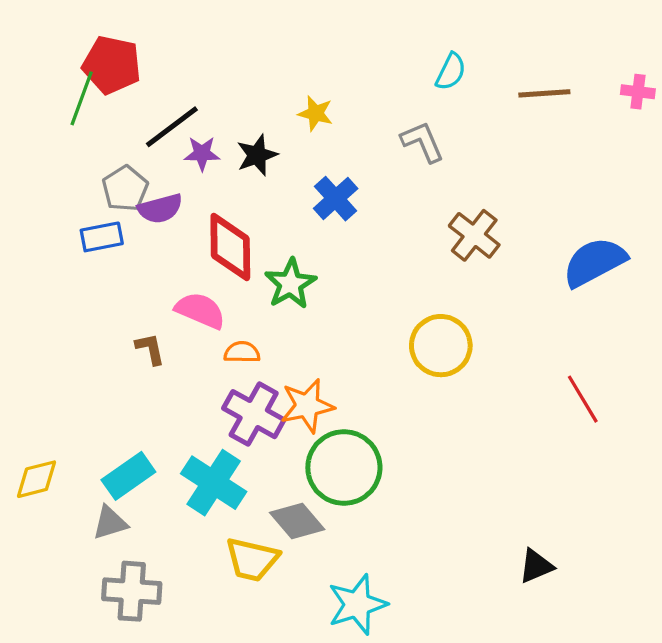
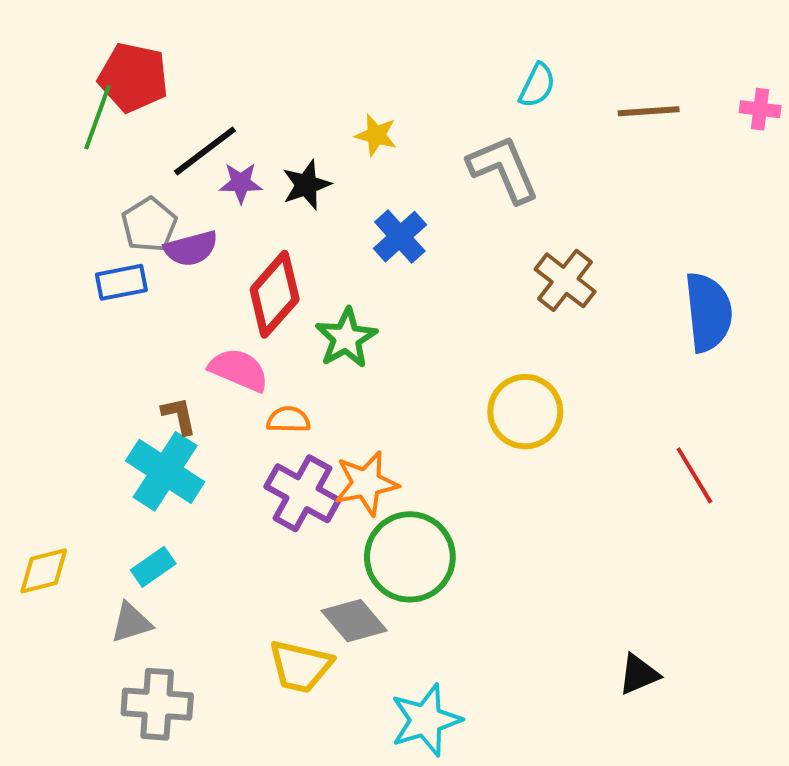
gray L-shape: (422, 142) -> (503, 169), size x1.4
red diamond: (230, 247) -> (275, 294), turned 42
blue semicircle: (594, 262) -> (708, 312), turned 112
cyan rectangle: (128, 476) -> (153, 567), size x0.7
cyan cross: (214, 483) -> (165, 471), moved

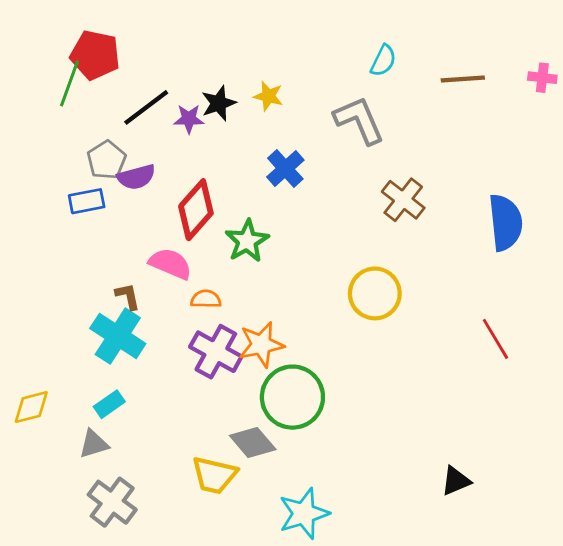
purple star: (241, 183) -> (189, 119), moved
black star: (306, 185) -> (219, 103), moved
gray cross: (157, 704) -> (112, 502), turned 33

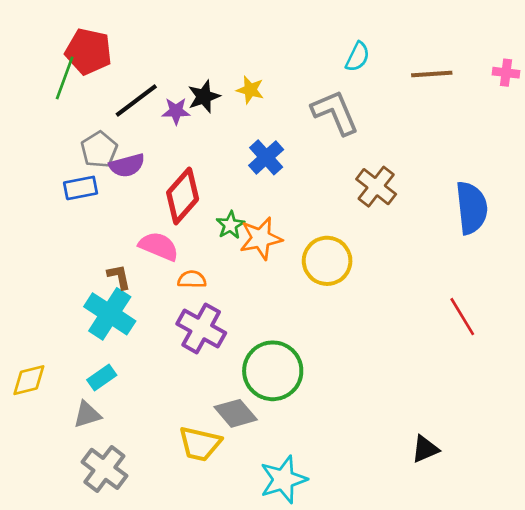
green star: (247, 241) -> (230, 225), size x0.7
yellow circle: (375, 293) -> (327, 261), moved
orange star: (261, 345) -> (261, 238), moved

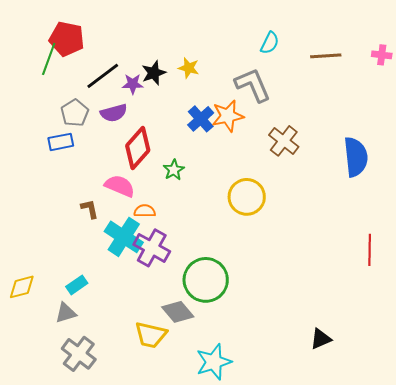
purple semicircle: (127, 165) -> (114, 113), moved
orange star: (261, 238) -> (228, 116), moved
cyan cross: (110, 314) -> (124, 237), moved
red line: (462, 317) -> (370, 250), moved, turned 32

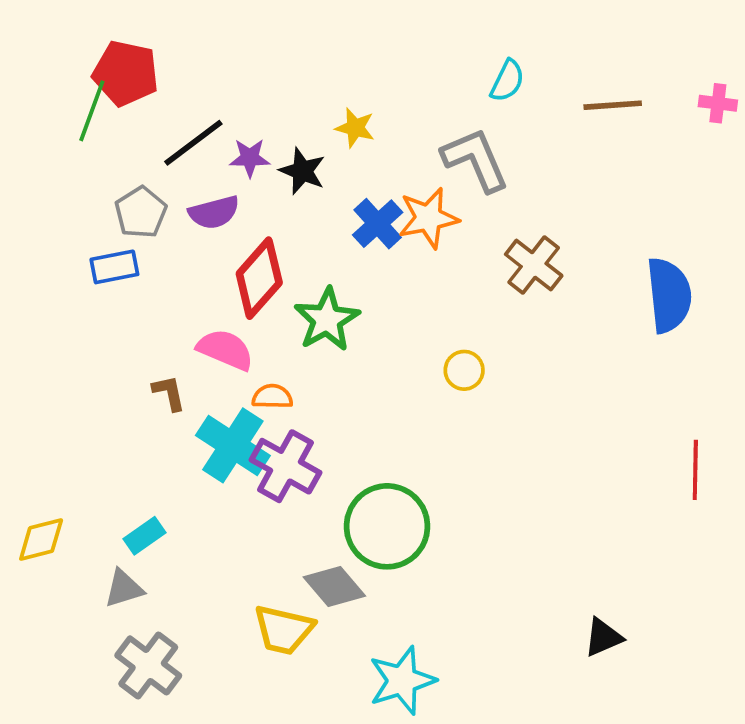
black star: (154, 73) -> (302, 171), moved, turned -30
green star: (174, 170) -> (327, 320), size x1.6
yellow circle: (247, 197) -> (464, 370), size x0.6

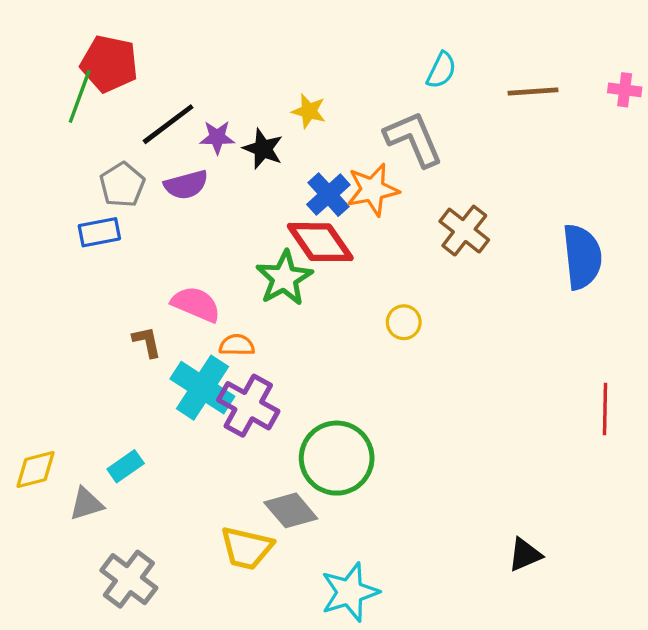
red diamond: (259, 278) -> (320, 242), moved, turned -76
gray triangle: (124, 588) -> (86, 504), moved

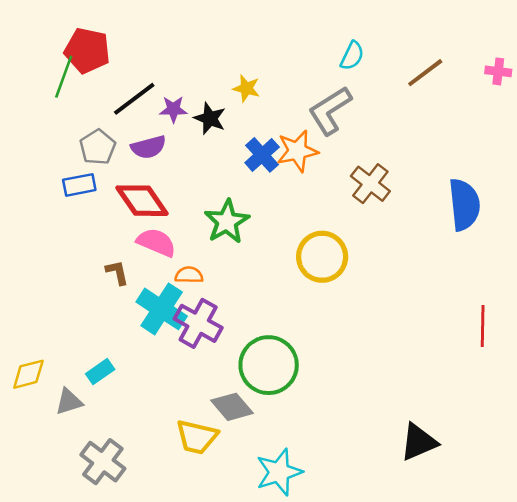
brown line: (533, 91) -> (425, 73), turned -33
gray L-shape: (414, 139) -> (330, 111), turned -99
red diamond: (320, 242) -> (142, 201), moved
yellow circle: (404, 322) -> (322, 257), size x1.8
black triangle: (525, 555) -> (419, 442), size x1.4

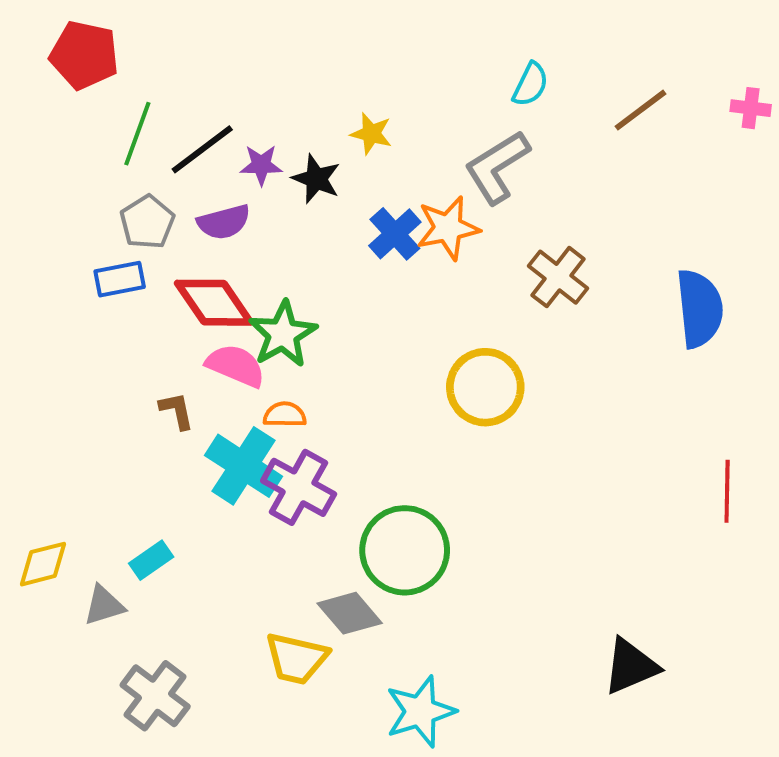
red pentagon: (87, 51) -> (84, 55), moved
green line: (64, 77) -> (137, 134), moved
green star: (227, 222) -> (283, 334), moved

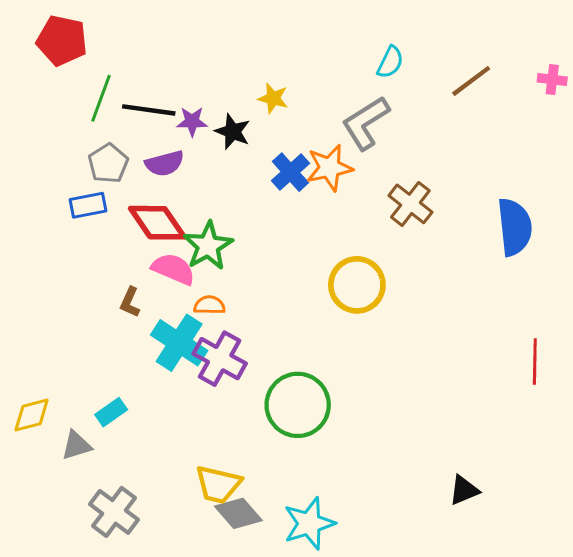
black line: (202, 149) -> (149, 110), turned 45
brown L-shape: (177, 411) -> (130, 302), turned -144
gray diamond: (350, 613) -> (238, 513), moved
black triangle: (631, 666) -> (464, 490), size x0.7

